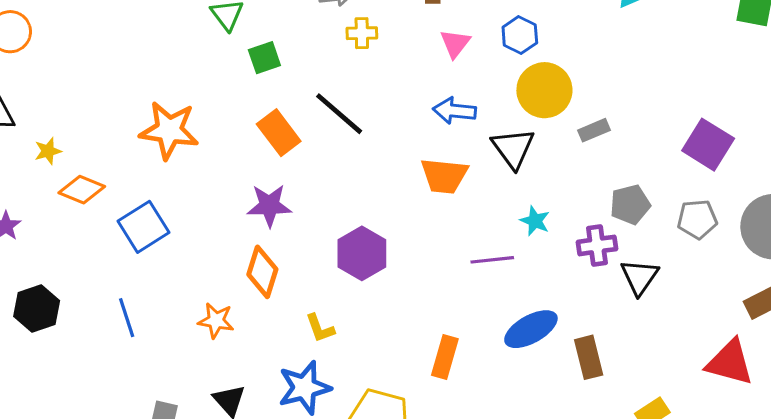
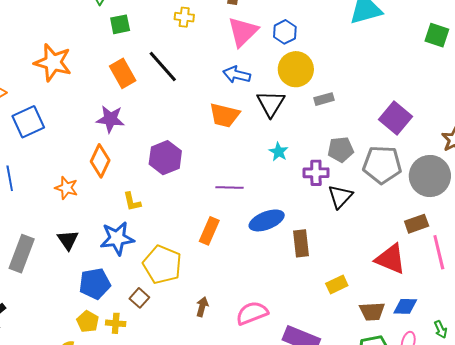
pink triangle: (455, 43) -> (243, 32), size x1.6
gray pentagon: (697, 219) -> (382, 165), size x1.5
purple line: (492, 260) -> (229, 187), moved

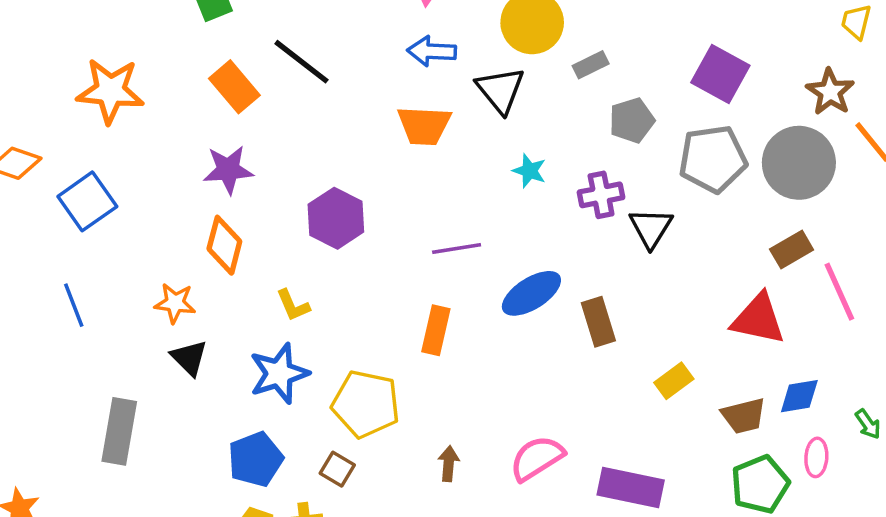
gray pentagon: (341, 149) -> (632, 120), moved
black triangle: (68, 240) -> (189, 358), moved

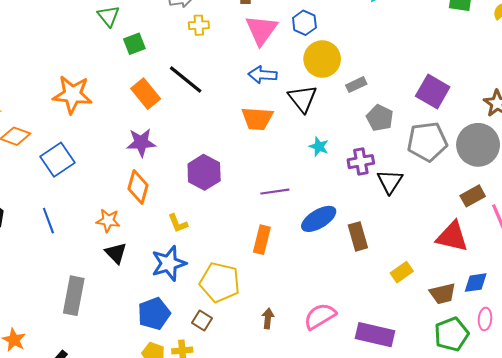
gray pentagon: (632, 120) -> (380, 118), turned -30

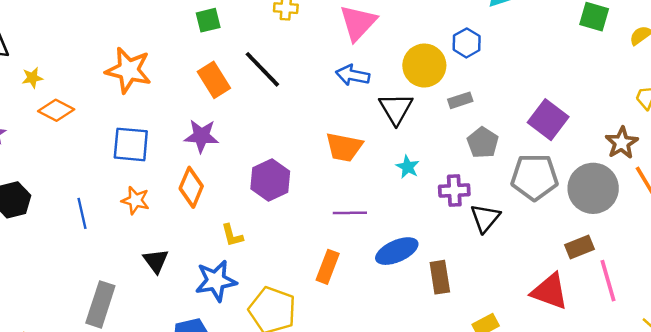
blue hexagon: (304, 23) -> (467, 43), moved
orange trapezoid: (257, 119) -> (344, 147), moved
blue square: (58, 160) -> (131, 144), moved, turned 32
orange star: (108, 221) -> (135, 200), moved

